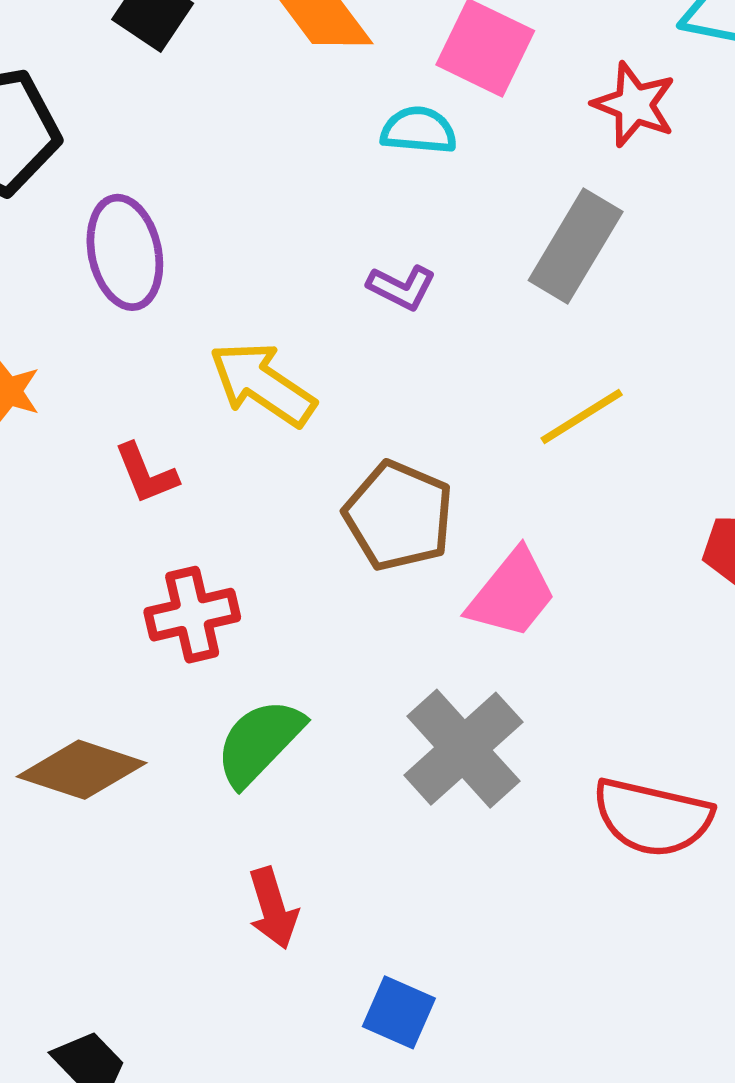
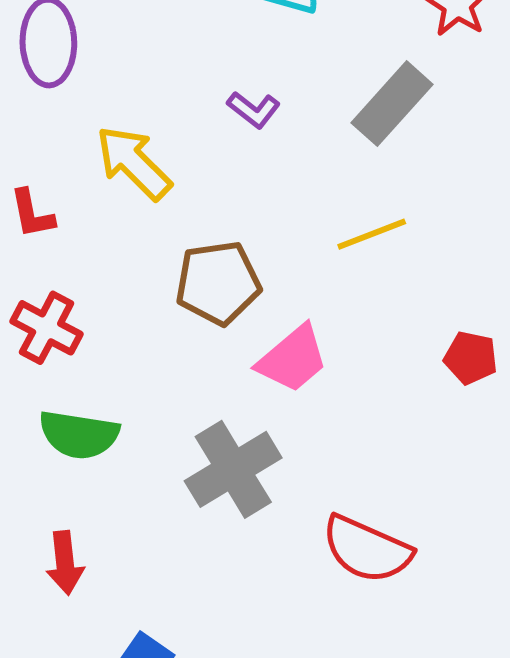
brown pentagon: (399, 516) -> (218, 283), turned 30
red cross: (192, 615) -> (47, 328), turned 30
green semicircle: (259, 742) -> (79, 435), turned -136

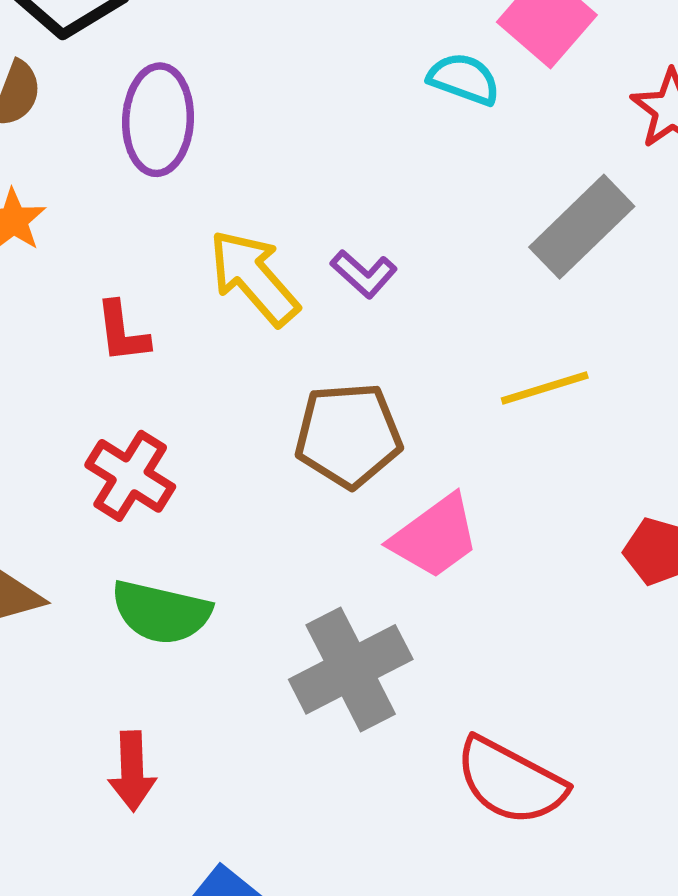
purple L-shape: (254, 110) -> (364, 274), moved

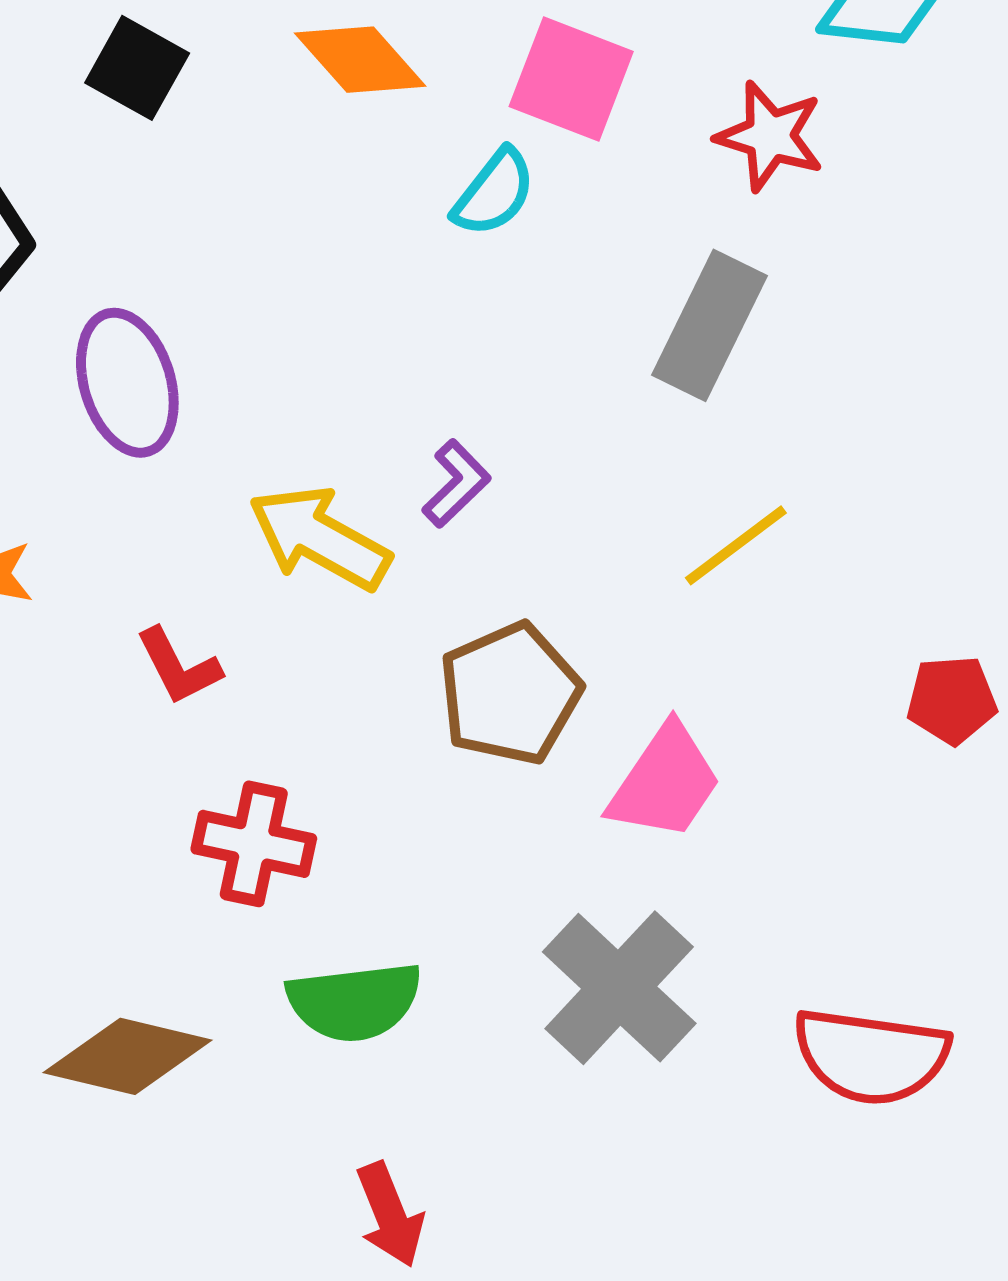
cyan semicircle: (464, 79) -> (494, 193), turned 128
purple L-shape: (364, 274) -> (456, 484), turned -66

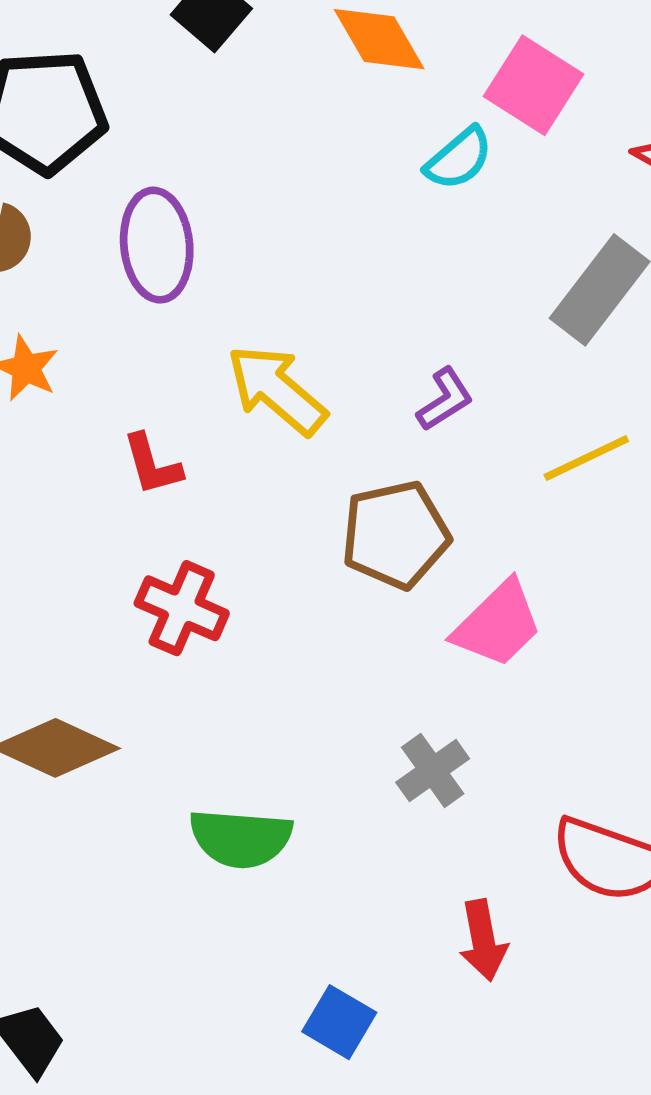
purple L-shape: (456, 484) -> (445, 399), moved
gray cross: (619, 988) -> (433, 771), size x0.6
green semicircle: (354, 1002) -> (241, 838), moved
red arrow: (390, 1215) -> (483, 940), moved

